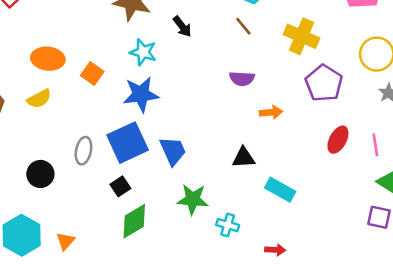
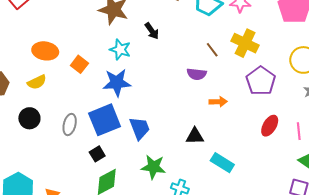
brown line: (243, 26) -> (212, 50), moved
black circle: (40, 174) -> (29, 118), moved

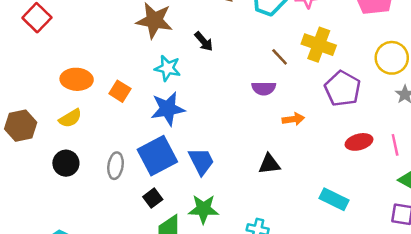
red ellipse: (270, 126) -> (359, 142), turned 50
cyan rectangle: (222, 163) -> (334, 199), moved
green star: (153, 167) -> (203, 209), moved

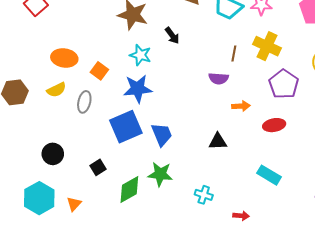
brown line: (280, 57) -> (234, 53), turned 49
red ellipse: (359, 142) -> (274, 125), moved
black circle: (66, 163) -> (53, 154), moved
gray ellipse: (116, 166) -> (84, 102), moved
black square: (153, 198) -> (98, 167), moved

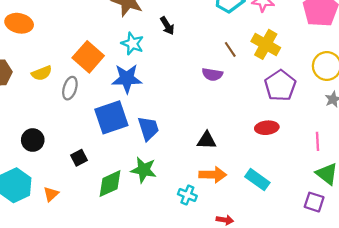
brown line: (234, 53) -> (230, 49), turned -49
orange ellipse: (64, 58) -> (19, 23), moved
orange square: (99, 71) -> (88, 57), size x1.6
orange arrow: (241, 106) -> (213, 175), moved, size x1.4

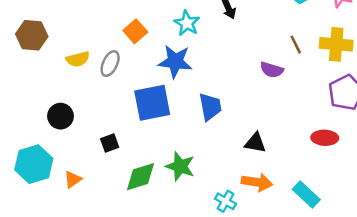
yellow cross: (266, 44) -> (336, 44), turned -32
orange square: (88, 57) -> (135, 31), size x0.7
yellow semicircle: (42, 73) -> (78, 59), moved
blue trapezoid: (148, 128) -> (210, 107), moved

